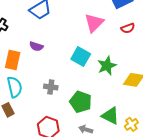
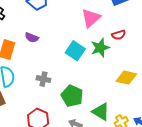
red semicircle: (128, 28) -> (119, 35), moved
green star: (107, 66) -> (100, 48), moved

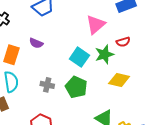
yellow diamond: (126, 78) -> (119, 80), moved
green pentagon: (72, 96) -> (76, 87), moved

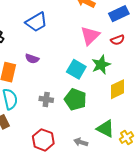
red semicircle: (123, 42) -> (118, 40), moved
yellow diamond: (119, 80) -> (118, 89), turned -35

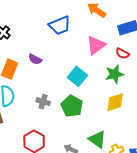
blue trapezoid: (36, 22) -> (60, 25), moved
red semicircle: (118, 40) -> (122, 54), turned 40
green star: (101, 65) -> (114, 74), moved

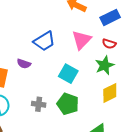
blue trapezoid: (60, 25) -> (44, 41), moved

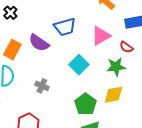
purple semicircle: (24, 64) -> (39, 43), size x1.5
green pentagon: (68, 104) -> (85, 104), moved

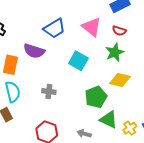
pink triangle: (101, 36) -> (92, 27), turned -35
yellow diamond: (113, 95) -> (120, 80), turned 40
green pentagon: (85, 104) -> (96, 97), turned 30

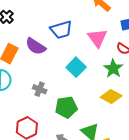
green star: (115, 52) -> (113, 69), turned -30
green pentagon: (96, 97) -> (66, 107), moved

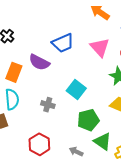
cyan square: (76, 67) -> (76, 90), moved
green pentagon: (66, 107) -> (88, 120), moved

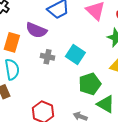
gray cross: (48, 105) -> (48, 57), moved

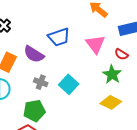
green pentagon: (90, 84) -> (34, 111), moved

